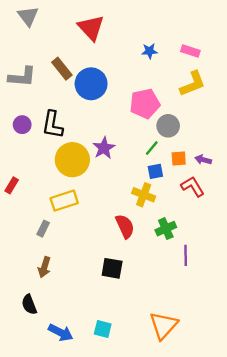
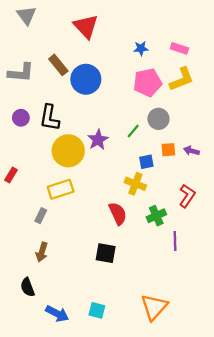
pink pentagon: (145, 104) -> (147, 83), moved
green line: (152, 148) -> (133, 131), moved
red L-shape: (193, 187) -> (187, 196), moved, turned 65

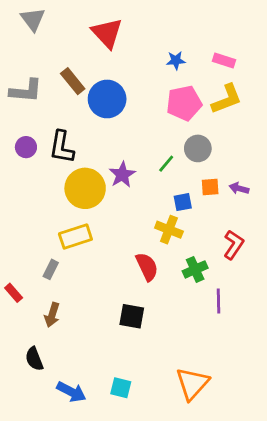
red rectangle: (11, 175) -> (14, 293), moved, turned -72

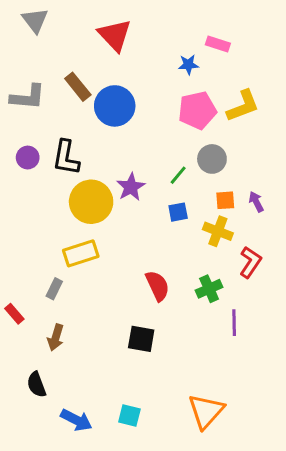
pink rectangle: (224, 60) -> (218, 44), moved
purple arrow: (239, 188) -> (256, 202), turned 48
blue square: (183, 202) -> (178, 212), moved
yellow cross: (169, 230) -> (218, 231), moved

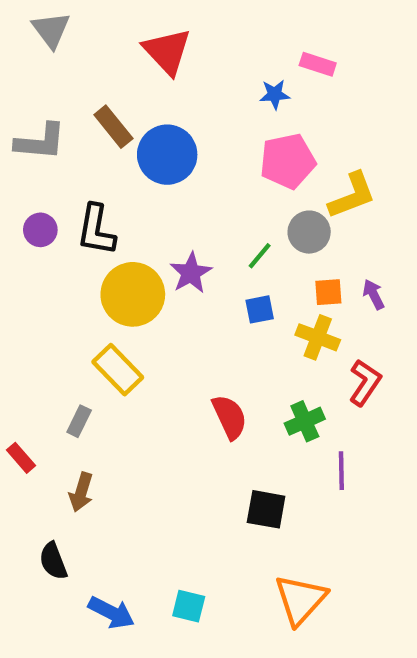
yellow L-shape: (243, 106) -> (352, 195), moved
yellow rectangle: (81, 253) -> (118, 370), turned 64
black square: (141, 339) -> (266, 509), moved

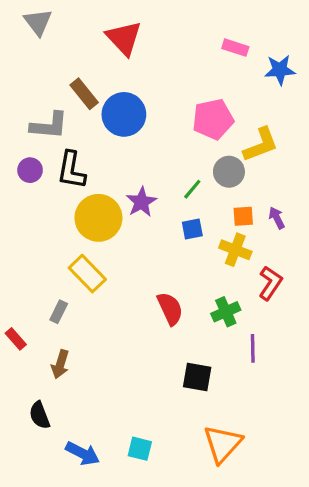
blue star: (275, 94) -> (280, 70), moved, size x1.4
gray L-shape: (40, 142) -> (49, 126), moved

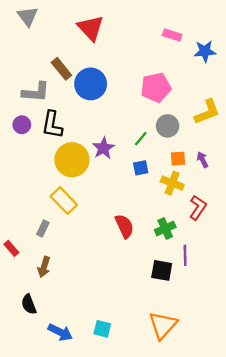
yellow L-shape: (261, 145) -> (207, 112), moved
black square: (197, 377) -> (162, 270), moved

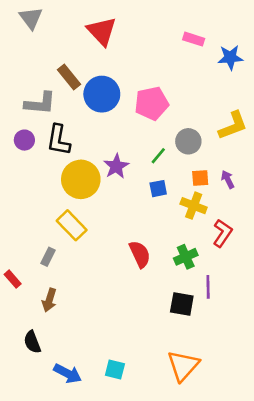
pink pentagon: (156, 87) -> (152, 103), moved

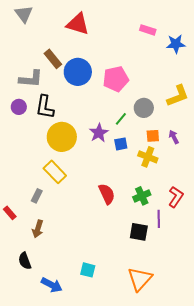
red triangle: (102, 31) -> (78, 24), turned -30
purple star: (116, 166) -> (99, 133), moved
red L-shape: (222, 233) -> (176, 197), moved
cyan square: (115, 370) -> (88, 270), moved

